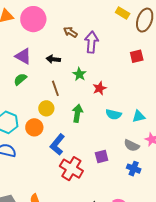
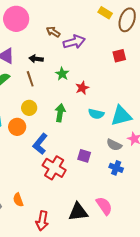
purple arrow: (91, 42) -> (74, 42), turned 70
brown line: (55, 88) -> (30, 79), moved
cyan triangle: (139, 116) -> (121, 116), size x1.6
purple square: (102, 157) -> (84, 156), turned 32

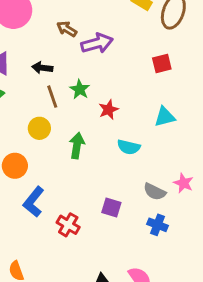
brown line: (30, 79) -> (52, 97), moved
yellow circle: (29, 108) -> (39, 128), moved
cyan triangle: (121, 116) -> (165, 117), moved, size x0.7
blue L-shape: (40, 144) -> (34, 202), moved
red cross: (54, 168) -> (68, 225), size x0.7

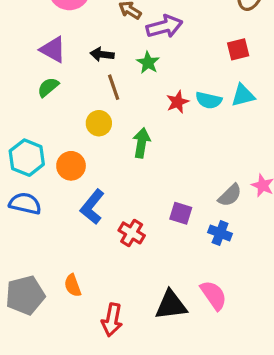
green star: (80, 89) -> (148, 63), moved
cyan triangle: (165, 117) -> (243, 95), moved
cyan semicircle: (129, 147) -> (209, 100), moved
gray semicircle: (155, 192) -> (230, 195), turned -70
blue cross: (158, 225) -> (220, 233), moved

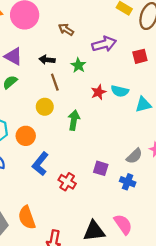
purple arrow: (164, 27) -> (104, 44), moved
cyan triangle: (243, 95) -> (143, 105), moved
orange semicircle: (73, 285) -> (27, 218), size x1.5

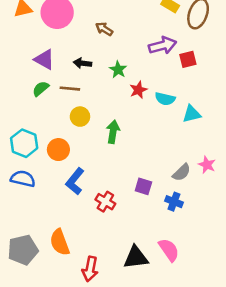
purple arrow: (104, 44) -> (163, 45), moved
brown line: (55, 82) -> (70, 89), moved, turned -66
red star: (98, 92) -> (138, 90), moved

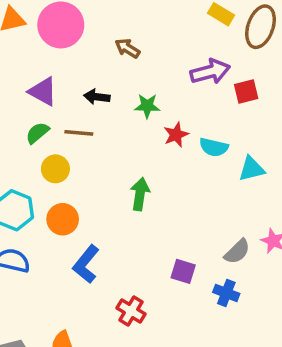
green star: (118, 70) -> (147, 106), turned -30
yellow circle: (80, 117) -> (55, 169), moved
red cross: (105, 202) -> (131, 311), moved

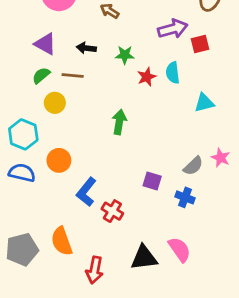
cyan semicircle: (214, 147) -> (173, 73), moved, turned 70
orange circle: (63, 219) -> (59, 160), moved
blue L-shape: (86, 264) -> (86, 192), moved

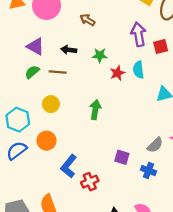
purple arrow: (173, 29) -> (138, 34), turned -85
yellow circle: (55, 103) -> (51, 104), moved
blue semicircle: (22, 173) -> (17, 151), turned -50
red cross: (112, 211) -> (90, 182), turned 35

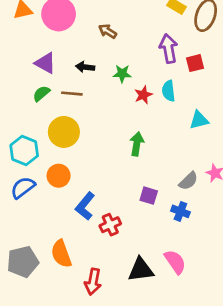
yellow circle: (51, 104) -> (64, 132), size x1.5
green arrow: (95, 110) -> (137, 144), moved

